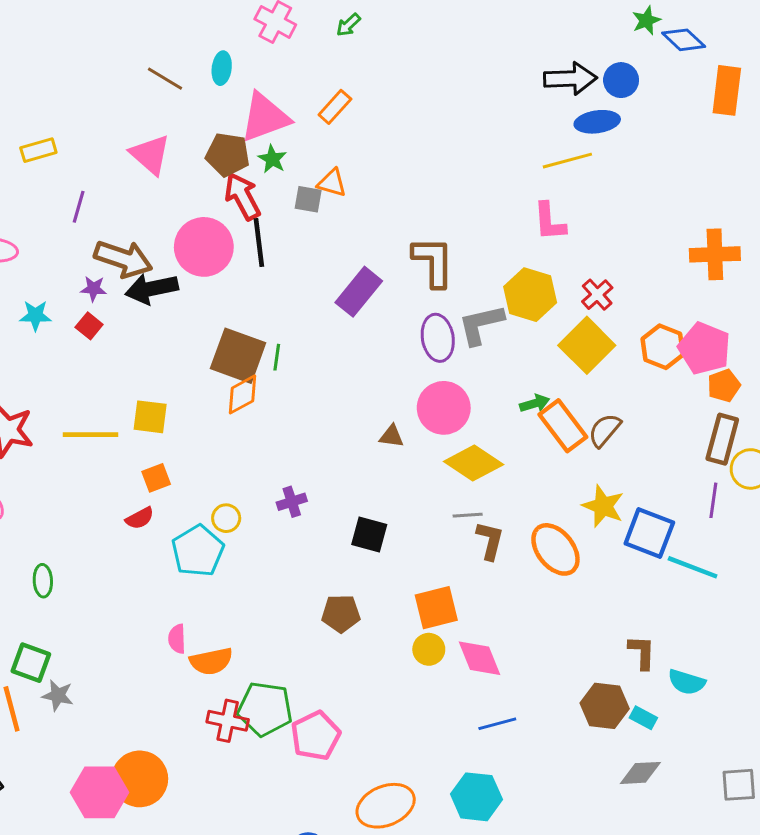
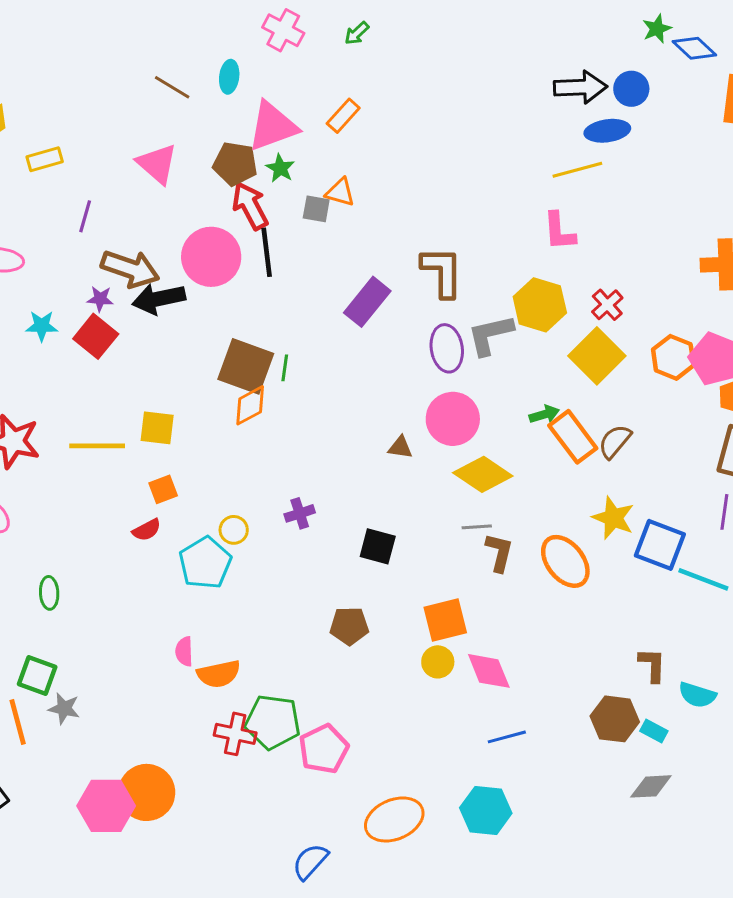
red square: (89, 326) -> (96, 336), size x1.6

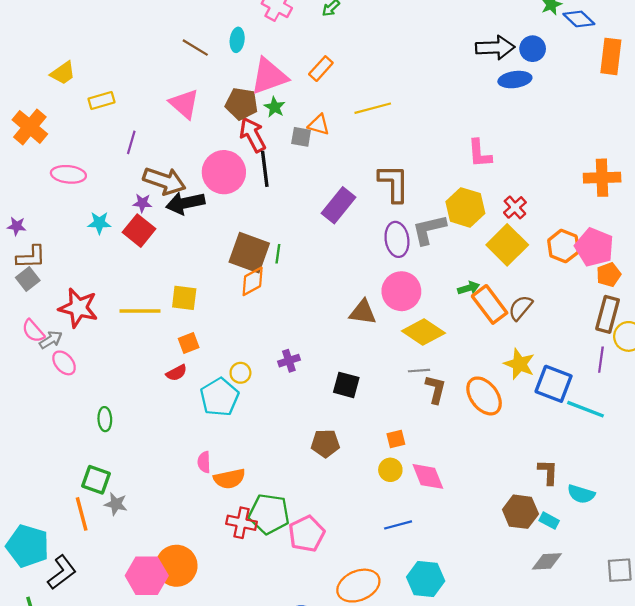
yellow line: (577, 170) -> (373, 108), moved
brown triangle: (400, 447) -> (363, 312), size x1.5
orange square: (445, 620) -> (396, 439), size x0.6
blue line: (507, 737) -> (398, 525), moved

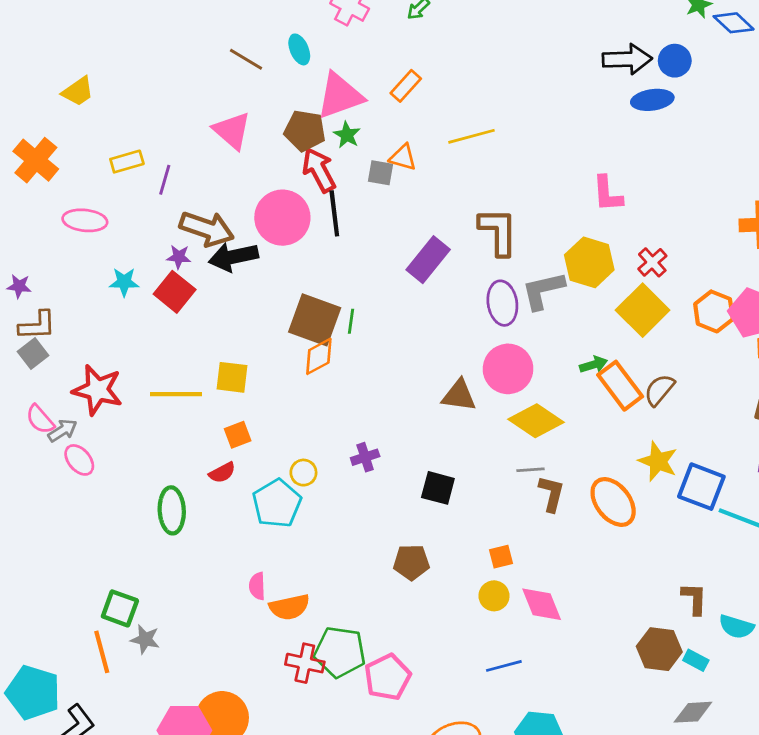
cyan ellipse: (237, 40) -> (299, 49), turned -30
yellow rectangle: (102, 100) -> (127, 162), moved
green ellipse: (105, 419) -> (172, 510), moved, size x1.5

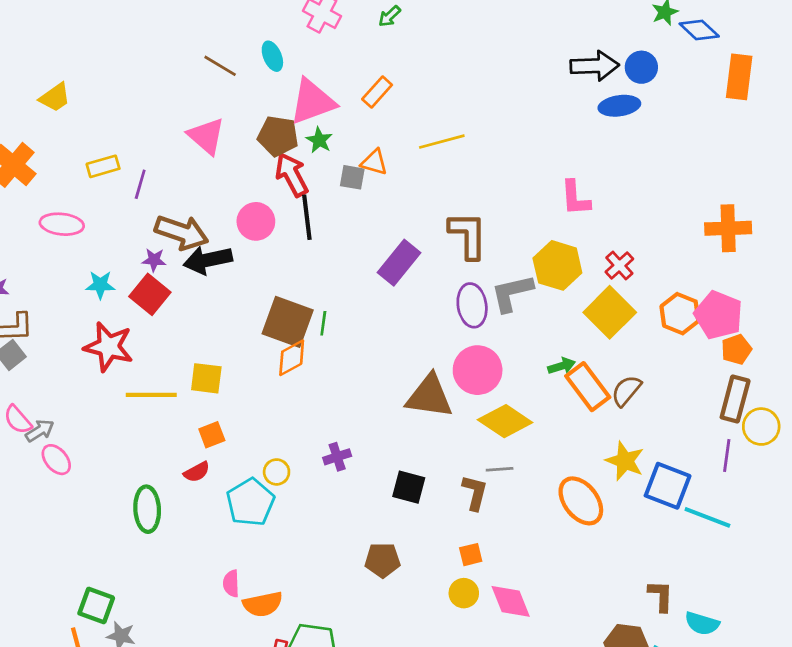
pink circle: (282, 218) -> (256, 221), size x0.7
red star: (97, 390) -> (109, 347), moved
brown triangle: (459, 396) -> (429, 396), size x1.4
brown L-shape: (551, 494) -> (475, 493), moved

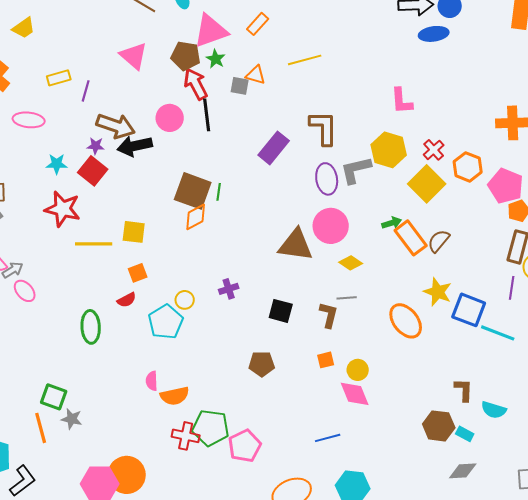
orange hexagon: (680, 314) -> (468, 167), moved
yellow diamond: (505, 421) -> (351, 263), size x0.6
yellow circle: (464, 593) -> (358, 370), moved

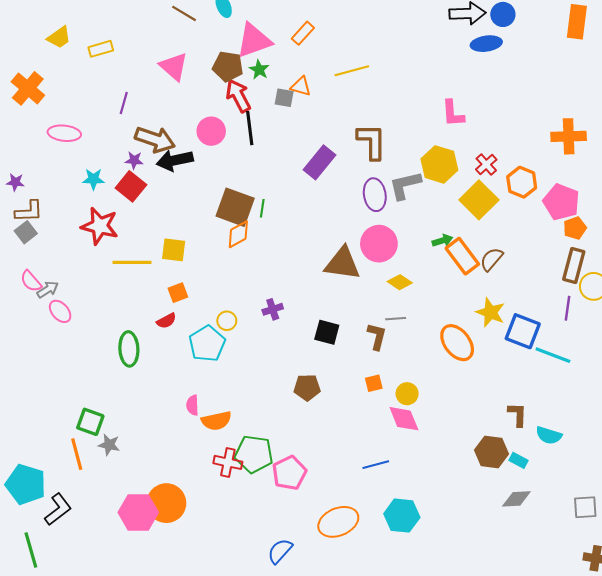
yellow rectangle: (59, 78) -> (101, 49), moved

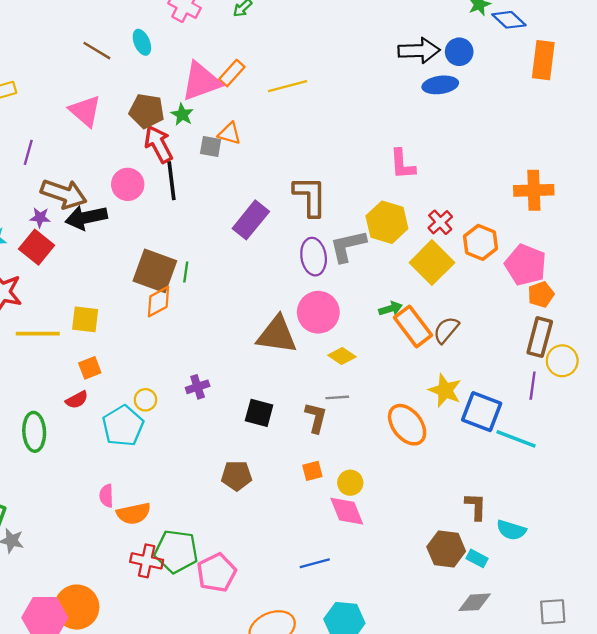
pink triangle: (254, 40) -> (201, 81), moved
yellow line: (352, 71) -> (288, 86), moved

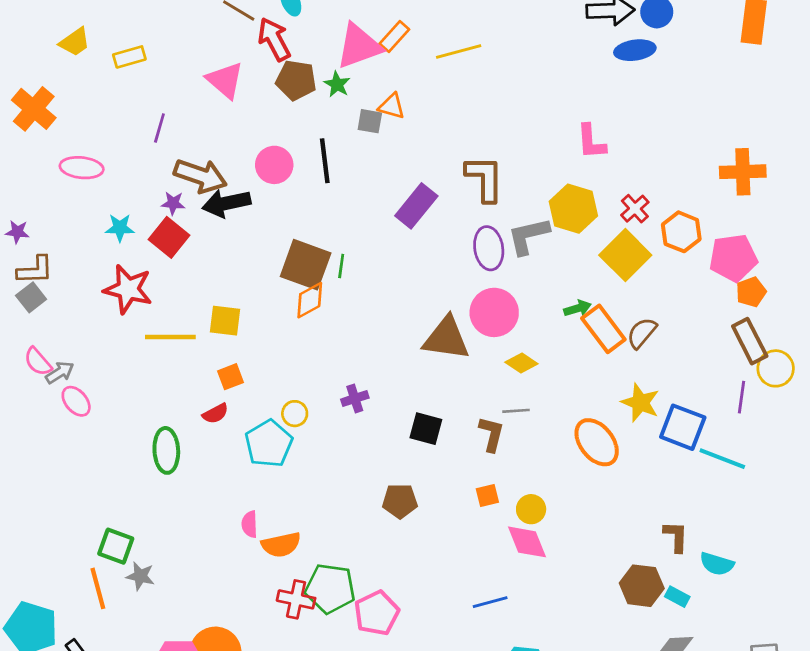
red arrow: (158, 144) -> (274, 39), moved
pink pentagon: (525, 265) -> (733, 258), turned -30
brown rectangle: (540, 337) -> (750, 341), turned -42

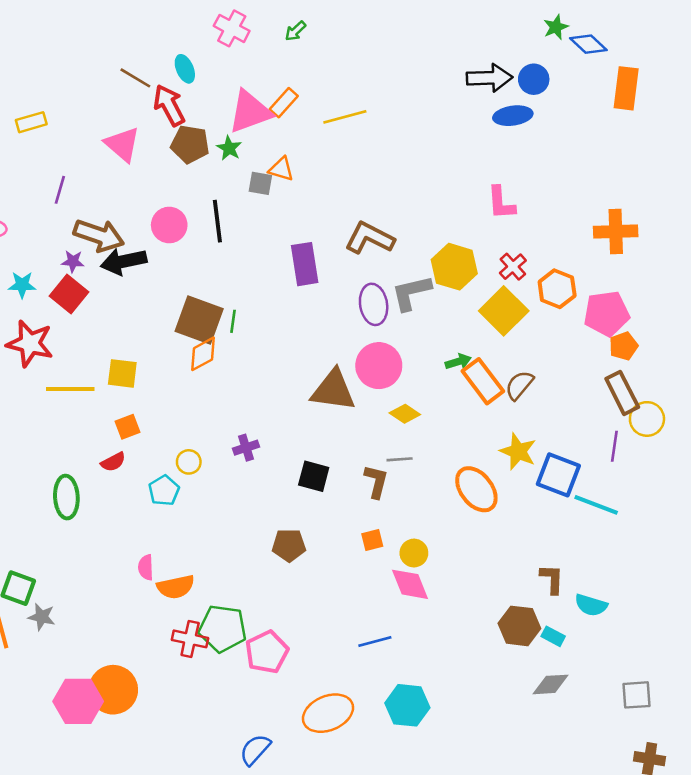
pink L-shape: (591, 142) -> (501, 203), moved
brown L-shape: (485, 179) -> (370, 238), turned -63
purple rectangle: (416, 206) -> (305, 264), turned -48
cyan pentagon: (269, 444) -> (164, 491), size x0.7

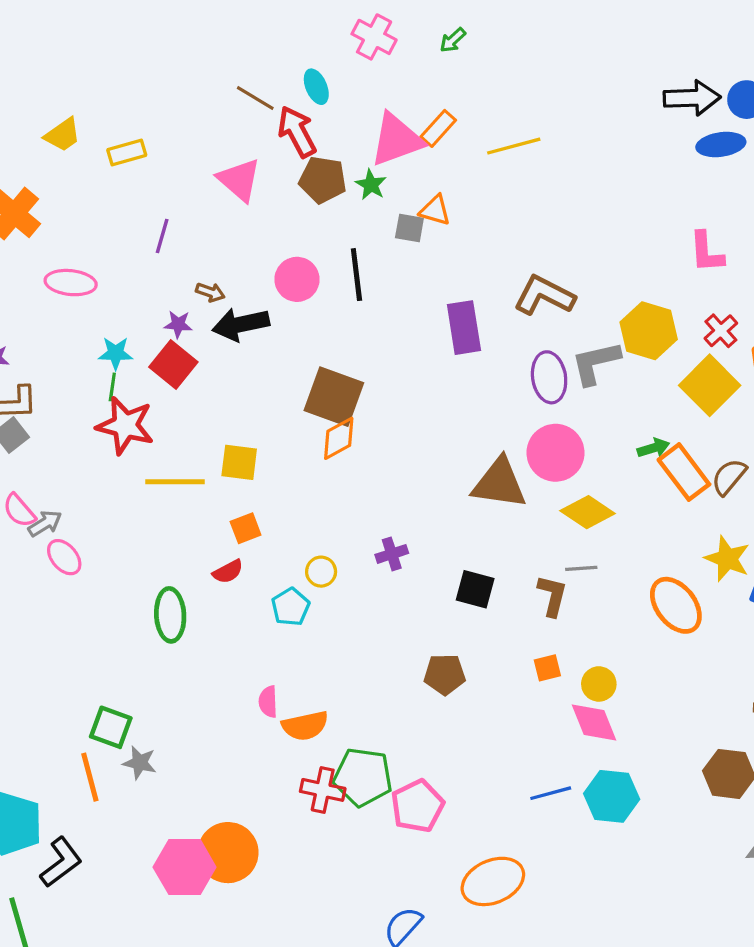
brown arrow: (99, 235) -> (210, 292), size x0.5
green line: (233, 321) -> (112, 387), moved
yellow diamond: (405, 414) -> (588, 512), size x1.4
cyan hexagon: (407, 705) -> (612, 796), moved

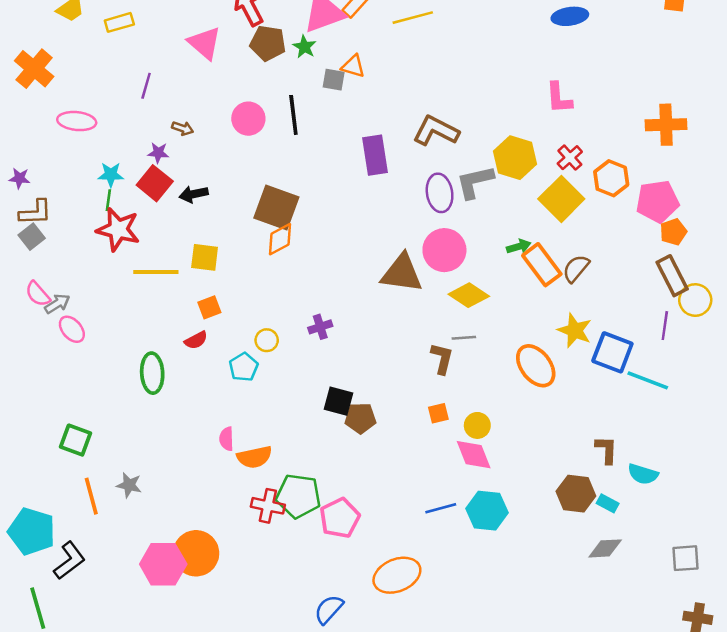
black arrow: (241, 324) -> (194, 194), moved, size x0.7
black square: (475, 589) -> (338, 401), moved
green square: (111, 727) -> (75, 440), moved

